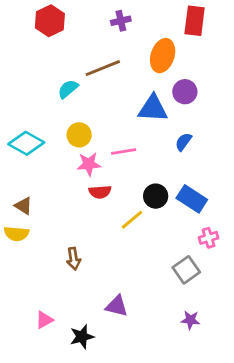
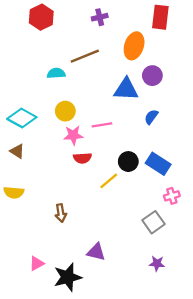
cyan semicircle: (68, 89) -> (56, 73), turned 36
brown triangle: (23, 206) -> (17, 151), moved
black star: (82, 337) -> (68, 277), size x1.4

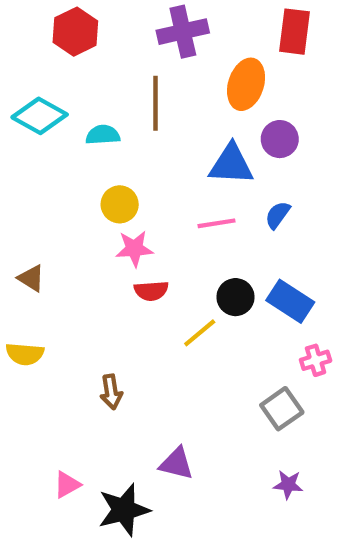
purple cross: (100, 17) -> (183, 32), size x1.6
brown line: (85, 56) -> (155, 103), turned -68
cyan diamond: (22, 118) -> (40, 116), moved
pink line: (102, 125) -> (217, 223), moved

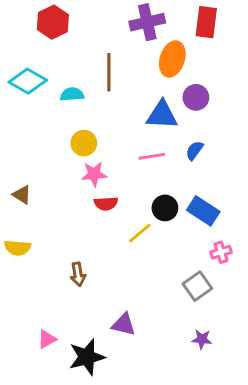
purple cross: (183, 32) -> (147, 22), moved

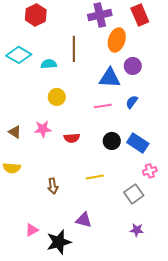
red rectangle: (206, 22) -> (140, 15), turned -30
pink star: (94, 174) -> (43, 129), moved
yellow line: (140, 233) -> (95, 177), moved, turned 30

